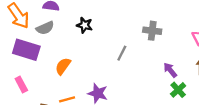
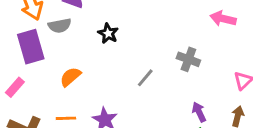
purple rectangle: (26, 50) -> (31, 47), turned 44
pink rectangle: (21, 85) -> (15, 87), turned 56

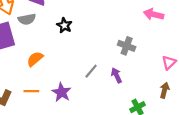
gray line: (145, 78) -> (91, 71), moved
purple arrow: (199, 112) -> (116, 75), moved

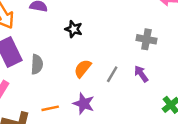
gray semicircle: (27, 19) -> (37, 64), moved, turned -66
orange semicircle: (35, 59) -> (83, 68), moved

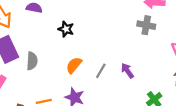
gray cross: (146, 39) -> (146, 25), moved

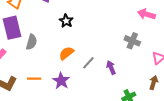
gray cross: (146, 25) -> (132, 41), moved

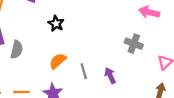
gray line: (88, 63) -> (84, 71), turned -56

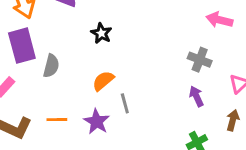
gray line: (84, 71) -> (125, 103), moved
purple arrow: (110, 76) -> (196, 96), moved

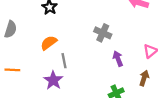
gray cross: (200, 60) -> (103, 33), moved
purple star: (97, 122) -> (53, 80), moved

